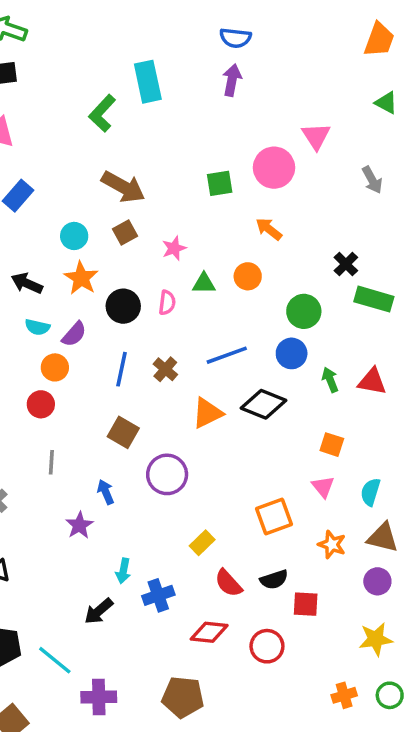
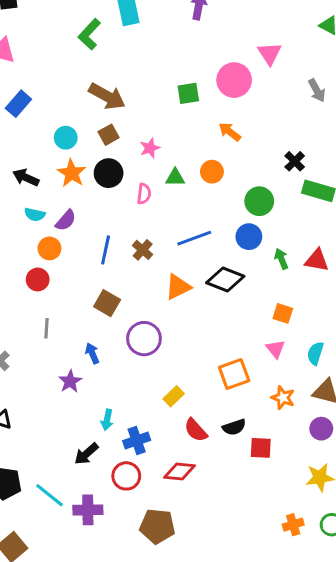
black circle: (123, 306) -> (109, 173), moved
red circle: (267, 646) -> (126, 476), moved
purple cross: (99, 697) -> (88, 510), moved

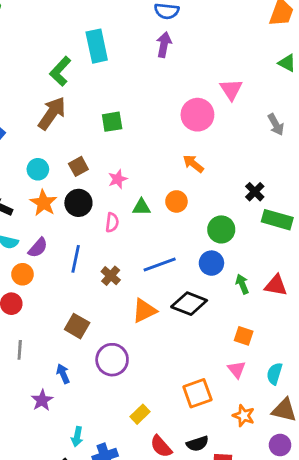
green square: (188, 93) -> (112, 122), moved
brown arrow: (107, 96) -> (52, 113), moved, turned -84
blue line: (106, 250) -> (76, 259), moved

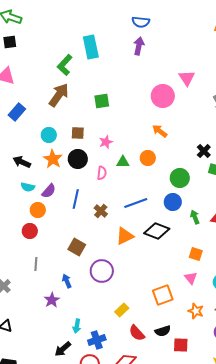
brown square: (78, 166) -> (78, 133), turned 32

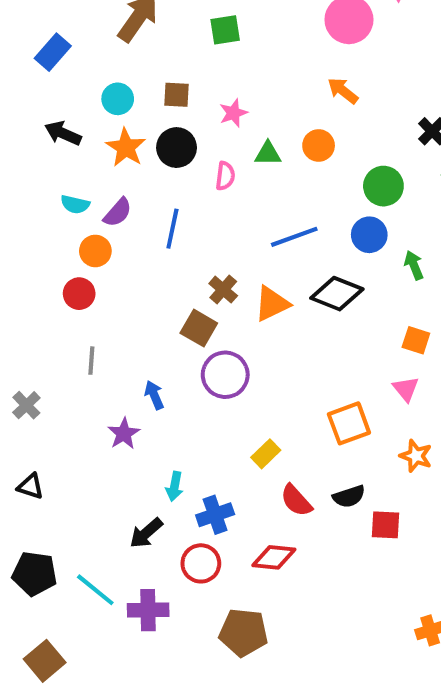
black arrow: (22, 162) -> (63, 133), moved
brown cross: (101, 211) -> (223, 290), moved
brown square: (77, 247) -> (199, 328), moved

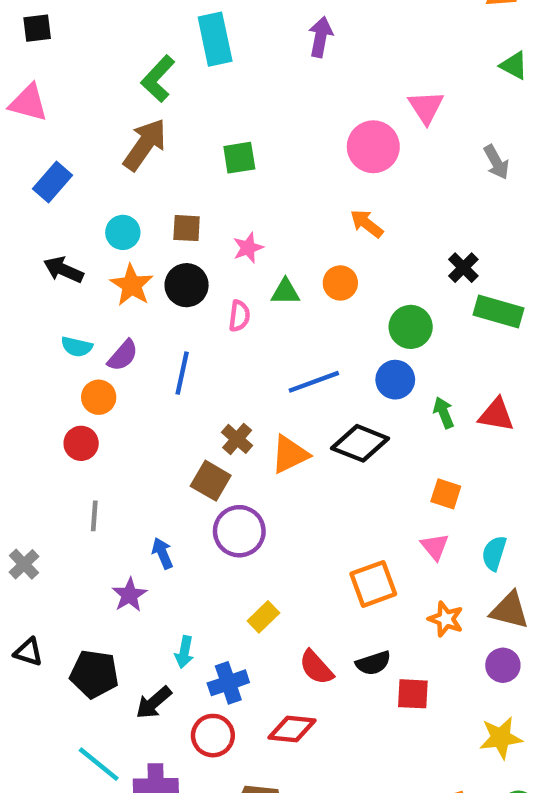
yellow rectangle: (266, 454) -> (263, 617), moved
black pentagon: (34, 574) -> (94, 674), moved

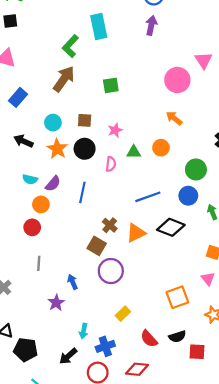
black pentagon: (94, 674) -> (26, 350), moved

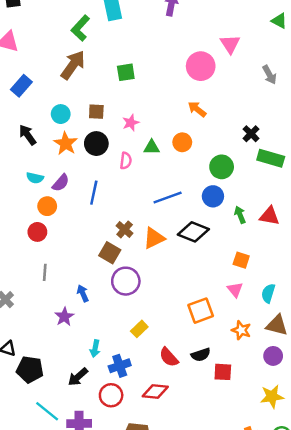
black arrow: (23, 141) -> (28, 135), turned 30

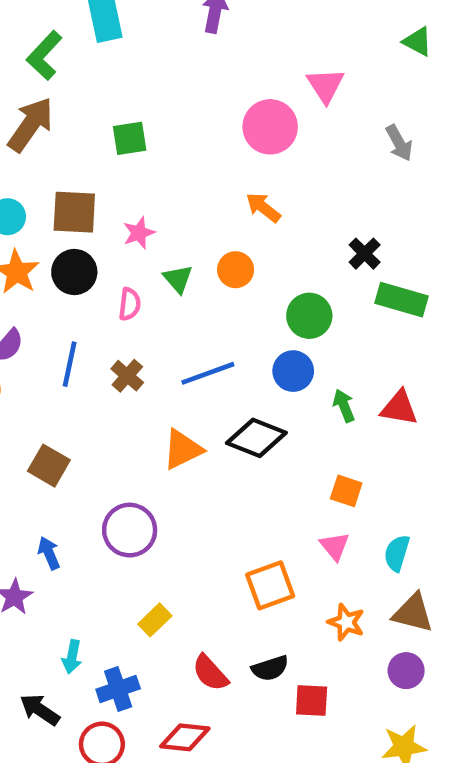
brown square: (96, 112) -> (74, 212), size x1.5
green triangle: (152, 147) -> (178, 279), turned 49
brown cross: (125, 229) -> (127, 376), moved
brown square: (110, 253) -> (49, 466), moved
black arrow: (78, 377) -> (40, 710), turned 75

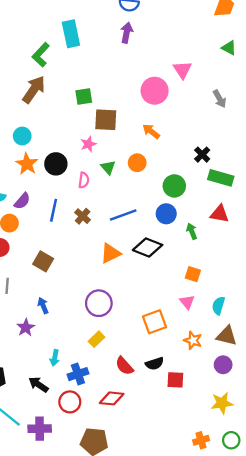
brown square: (74, 212) -> (106, 120), moved
red triangle: (399, 408) -> (220, 214), moved
purple circle: (130, 530) -> (99, 303), moved

